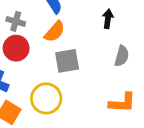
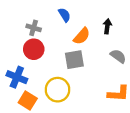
orange semicircle: (55, 32) -> (82, 36), moved
gray semicircle: (122, 56) -> (118, 56), turned -70

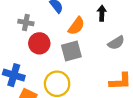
red circle: (34, 49) -> (39, 43), moved
gray semicircle: (118, 56) -> (116, 43), turned 119

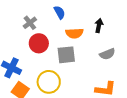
gray cross: (26, 23) -> (30, 23), turned 32
orange semicircle: (76, 26) -> (74, 33), turned 42

